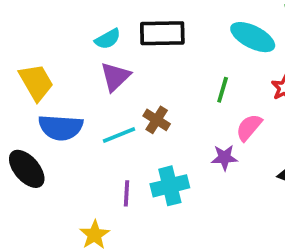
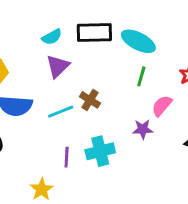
cyan ellipse: (253, 37) -> (138, 41), moved

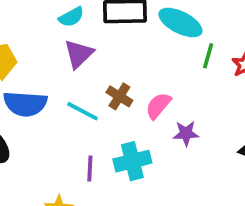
green line: (141, 76) -> (208, 56), moved
pink semicircle: (162, 106) -> (158, 106), moved
cyan line: (61, 112) -> (82, 111), turned 50

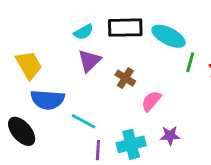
brown cross: (119, 96) -> (125, 78), moved
cyan line: (82, 111) -> (84, 121), moved
purple star: (186, 133) -> (170, 136), moved

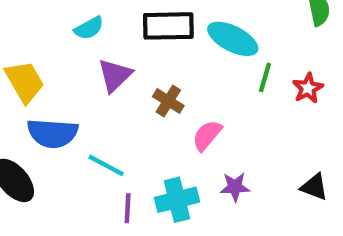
cyan semicircle: (84, 32) -> (89, 28), moved

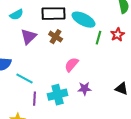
red star: (308, 88) -> (118, 35), moved
brown cross: (168, 101) -> (56, 37), moved

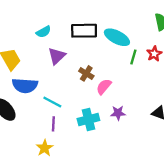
brown cross: (56, 37) -> (86, 73), moved
purple line: (35, 99) -> (53, 124), moved

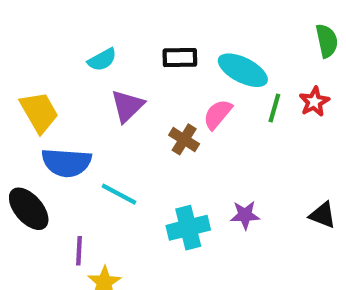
black rectangle: (84, 31) -> (180, 58), size x0.7
pink semicircle: (104, 87) -> (218, 114), moved
purple line: (53, 124) -> (79, 251), moved

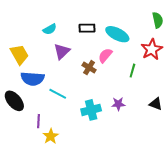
red star: (314, 102) -> (152, 49), size x1.5
green line: (274, 108) -> (132, 71), moved

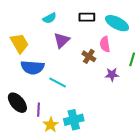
pink semicircle: (105, 55) -> (105, 44), turned -49
black ellipse: (14, 101) -> (17, 103), moved
purple star: (118, 104) -> (112, 74), moved
cyan cross: (91, 110) -> (74, 120), moved

